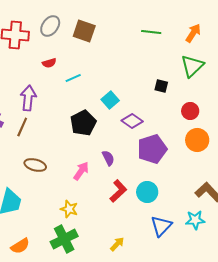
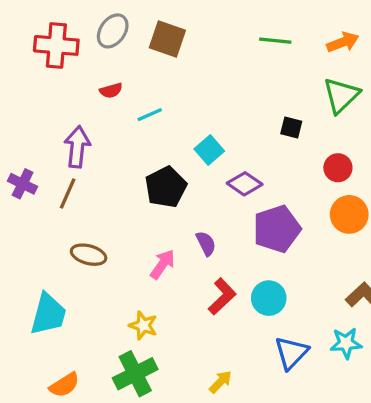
orange arrow: (193, 33) -> (343, 42), turned 36

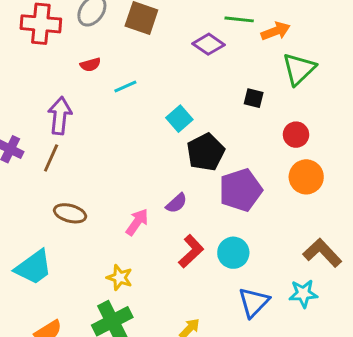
orange arrow: (343, 42) -> (276, 31), moved
purple diamond: (245, 184) -> (209, 44), moved
black pentagon: (166, 187) -> (206, 152), moved
purple semicircle: (206, 243) -> (176, 203), turned 75
cyan trapezoid: (48, 314) -> (34, 267), turned 39

